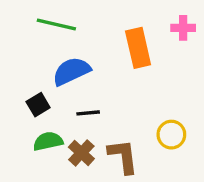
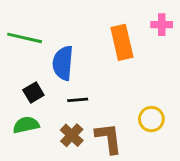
green line: (56, 25) -> (25, 38), moved
blue semicircle: (71, 71) -> (63, 63), turned -60
green semicircle: (48, 141) -> (26, 125), moved

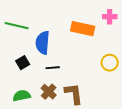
orange rectangle: (122, 42) -> (83, 29), turned -65
yellow circle: (151, 119) -> (110, 63), moved
green semicircle: (26, 125) -> (22, 96), moved

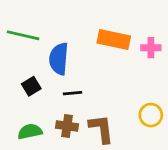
pink cross: (110, 17) -> (151, 48), moved
yellow circle: (110, 63) -> (151, 115), moved
brown cross: (49, 92) -> (67, 126), turned -35

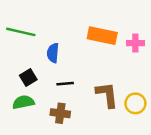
blue semicircle: (59, 59) -> (53, 53), size x0.7
brown L-shape: (101, 129) -> (107, 95), moved
green semicircle: (30, 132) -> (23, 102), moved

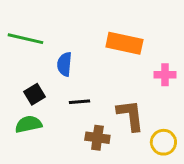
pink cross: (135, 43) -> (165, 75), moved
yellow circle: (135, 103) -> (163, 142), moved
brown cross: (60, 113) -> (97, 138), moved

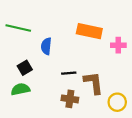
pink cross: (165, 75) -> (118, 45), moved
black line: (79, 102) -> (69, 73), moved

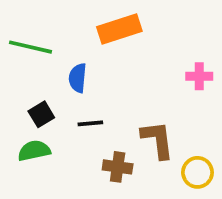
orange rectangle: (89, 31) -> (119, 29), moved, turned -30
black line: (69, 73) -> (90, 123), moved

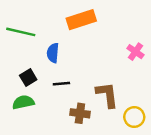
pink cross: (199, 76) -> (135, 52), turned 35

